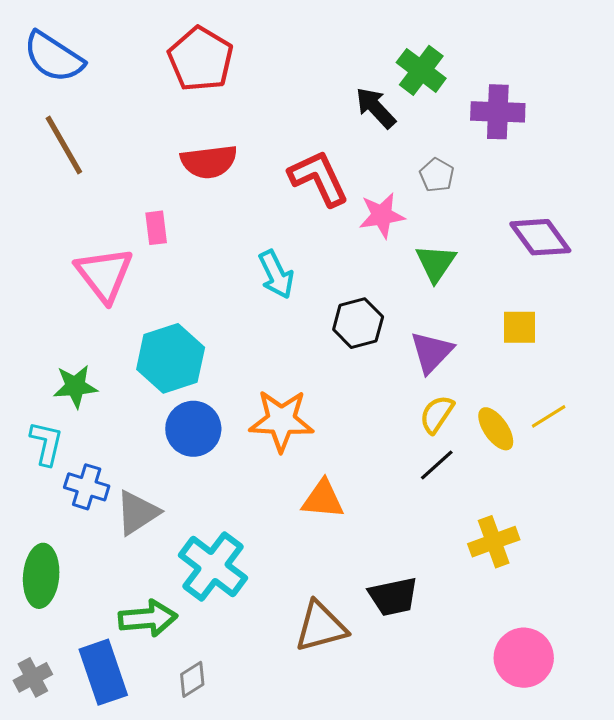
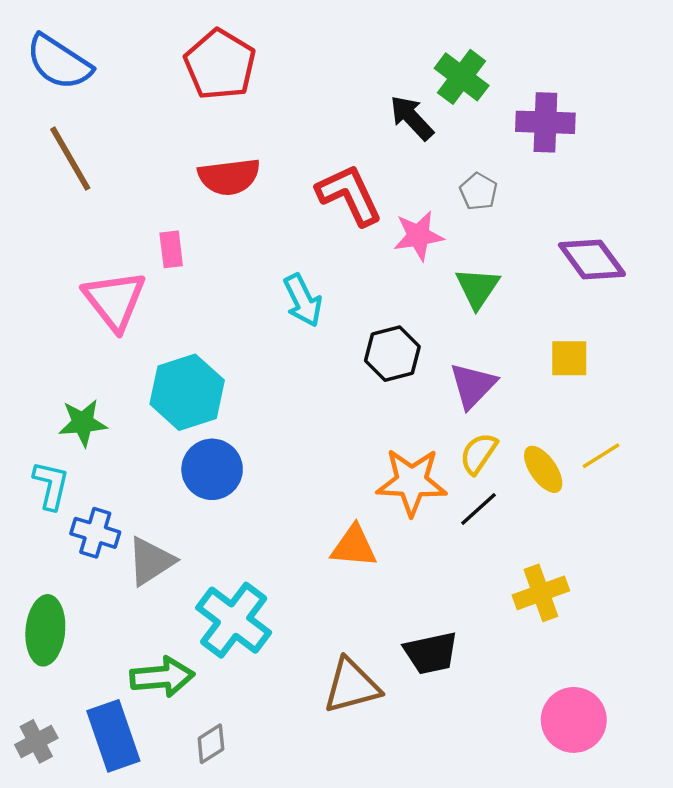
orange star: (281, 420) -> (412, 482), moved

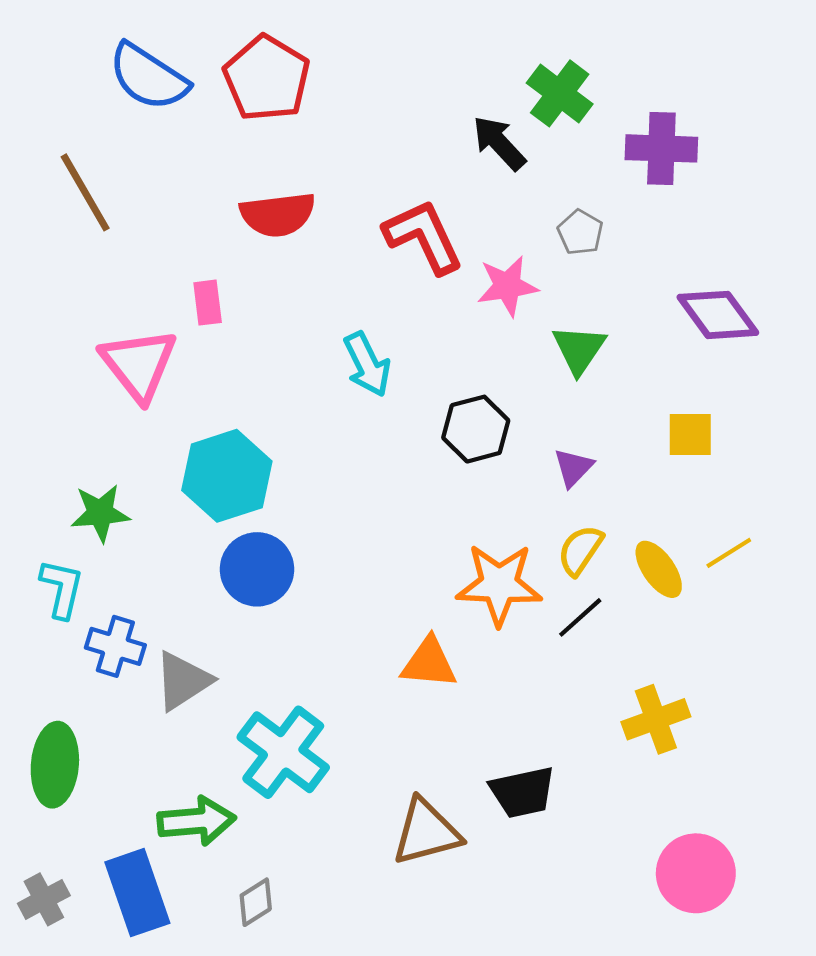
blue semicircle: (59, 62) -> (148, 77), moved
purple triangle: (473, 385) -> (573, 468), size x0.7

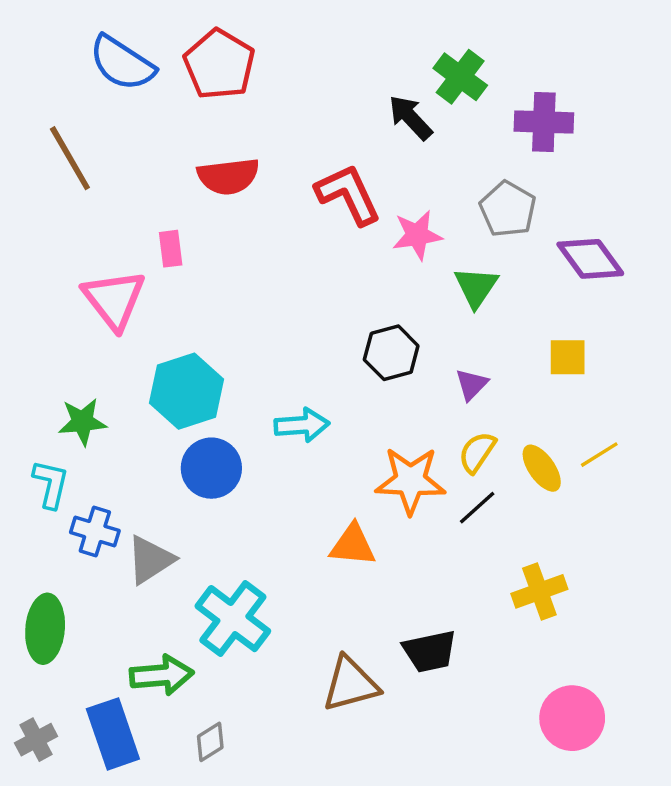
gray pentagon: (580, 232) -> (508, 209), moved, size x1.5
cyan arrow: (367, 364) -> (302, 425), moved, turned -68

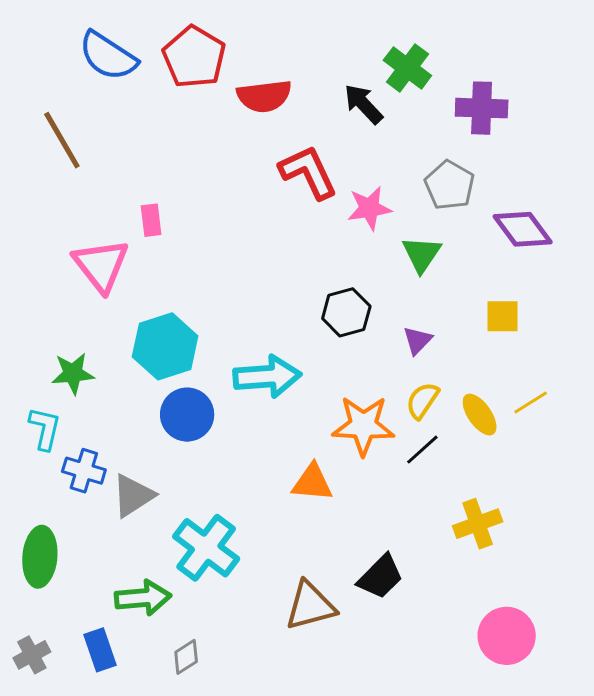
red semicircle: (228, 176) -> (264, 96), moved
cyan arrow: (302, 425) -> (267, 376), size x1.4
black trapezoid: (430, 651) -> (380, 577), turned -33
blue rectangle: (113, 734) -> (100, 650), size x0.7

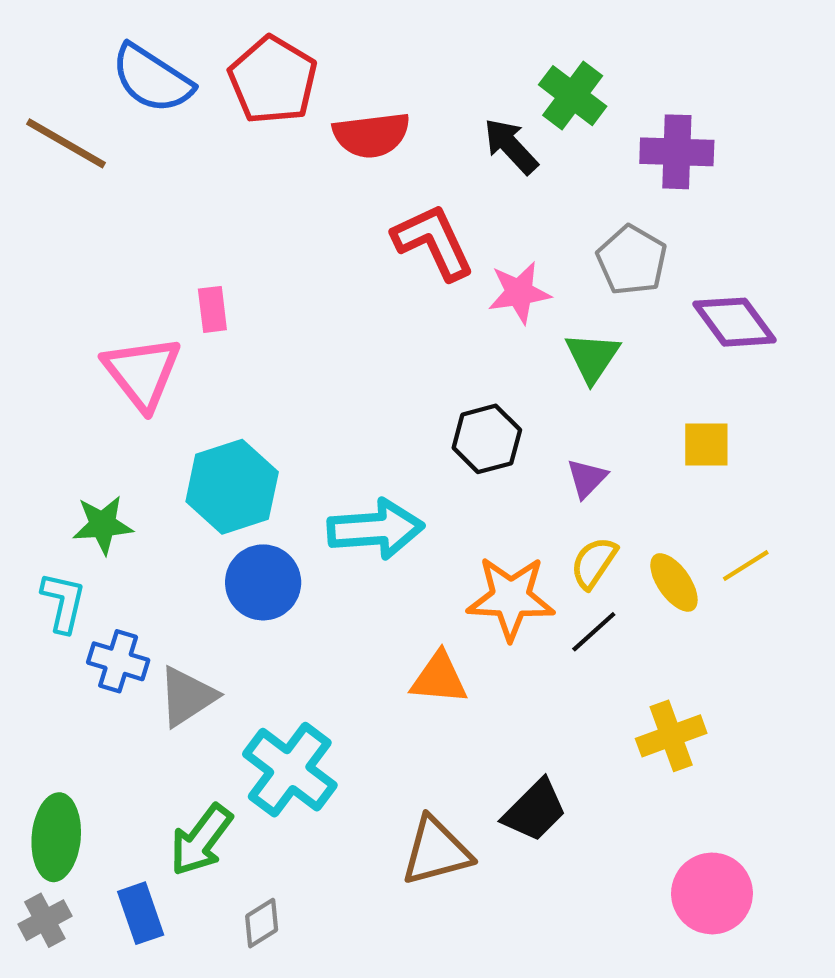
brown line: (62, 140) -> (66, 143), moved, turned -30
green ellipse: (40, 557) -> (56, 837), moved
green arrow: (143, 598) -> (201, 840), turned 132

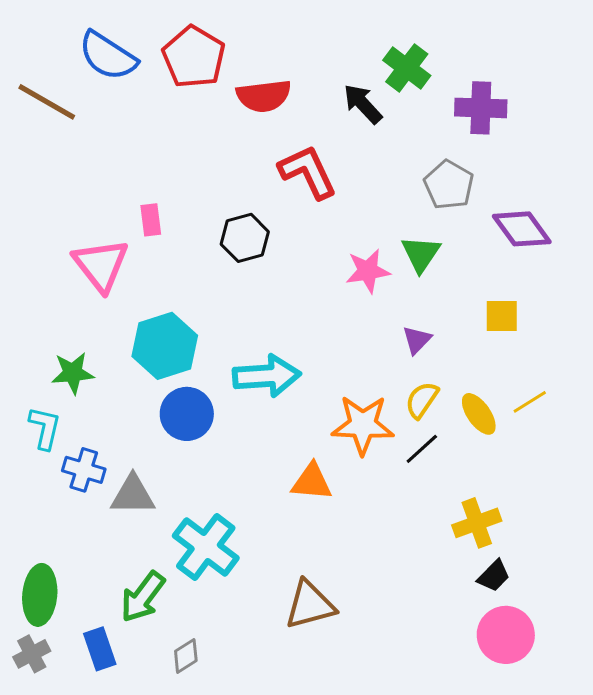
pink star: (519, 293) -> (368, 271), moved
black hexagon: (487, 439) -> (245, 238), moved
gray triangle: (187, 696) -> (133, 495), turned 33
black trapezoid: (535, 810) -> (494, 576), moved, size x0.7

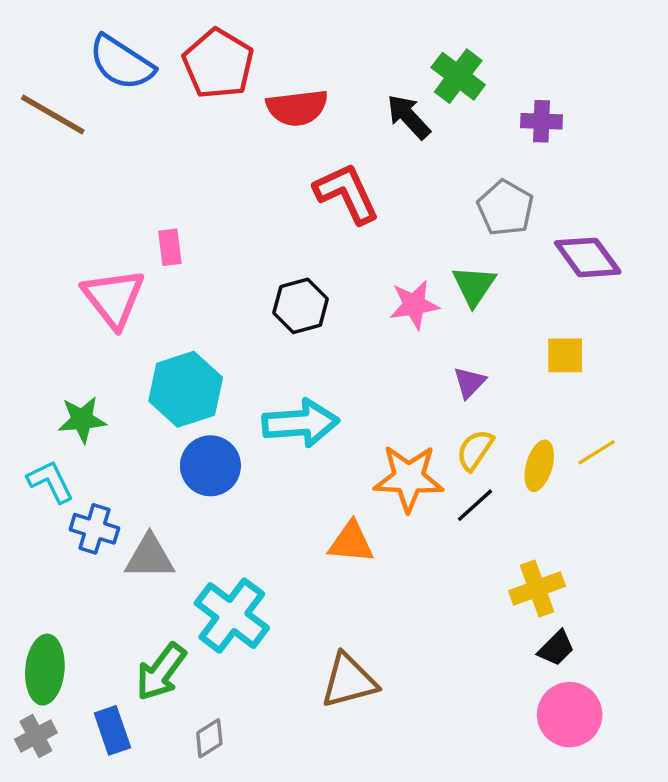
purple cross: (481, 108) -> (541, 121), size x0.7
black hexagon: (245, 238) -> (301, 306), moved
yellow ellipse: (479, 414) -> (539, 466), turned 51
cyan L-shape: (45, 428) -> (51, 482), turned -39

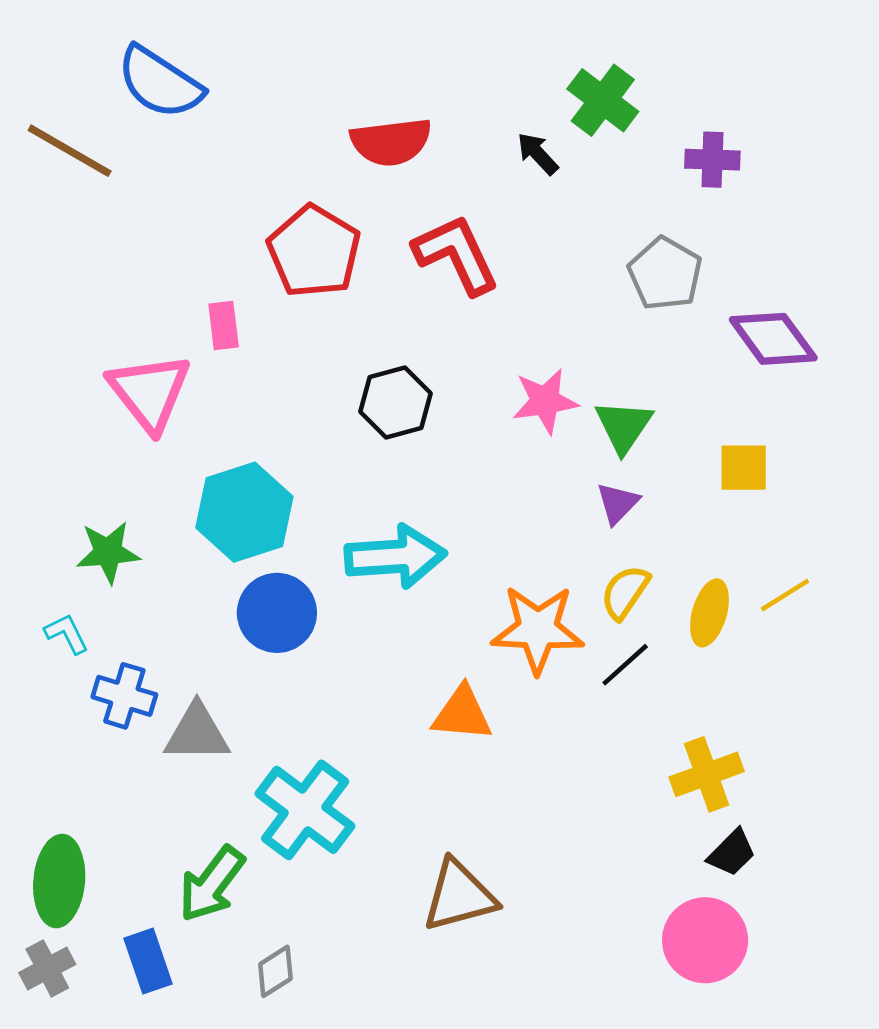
red pentagon: (218, 64) -> (314, 251), moved
black arrow: (409, 117) -> (538, 154), size x0.7
green triangle: (474, 286) -> (624, 426), moved
cyan L-shape: (51, 482) -> (67, 634), size x0.7
pink circle: (570, 715) -> (705, 940), moved

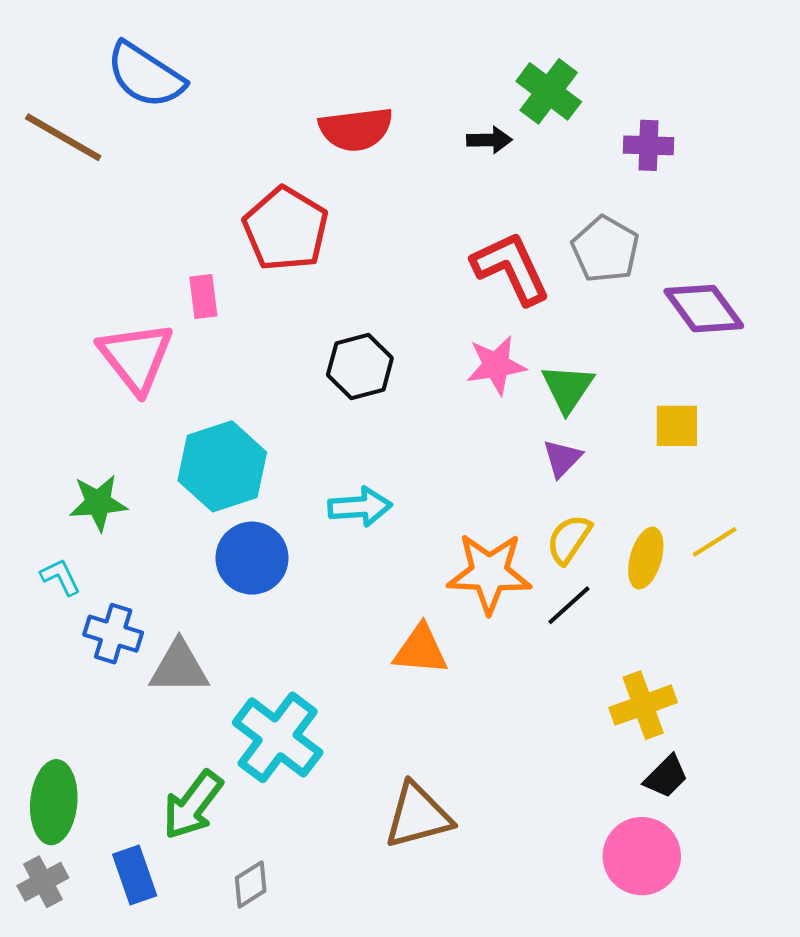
black arrow: (538, 154) -> (489, 140), turned 132
red L-shape: (456, 254) -> (511, 268), moved
cyan arrow: (395, 557) -> (360, 507), size x0.7

